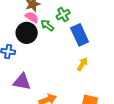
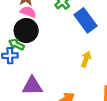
green arrow: (47, 25) -> (16, 44), moved
yellow arrow: (82, 64) -> (86, 59), moved

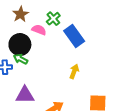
pink semicircle: (28, 12) -> (39, 30), moved
green arrow: (16, 44) -> (21, 59), moved

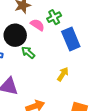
green arrow: (21, 59) -> (28, 52), moved

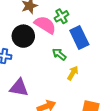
pink semicircle: (37, 25) -> (45, 25), size x1.5
green arrow: (28, 52) -> (59, 54), moved

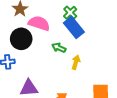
green cross: (62, 16) -> (70, 13), moved

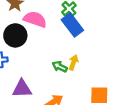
green arrow: (59, 48) -> (60, 67), moved

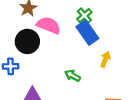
yellow arrow: (73, 62) -> (105, 59), moved

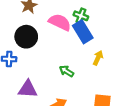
green cross: (84, 16) -> (81, 16), turned -32
pink semicircle: (49, 25) -> (60, 22), moved

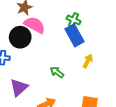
pink semicircle: (60, 22) -> (35, 25), moved
purple triangle: (28, 89) -> (19, 87), turned -48

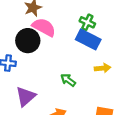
blue rectangle: (74, 35) -> (88, 39), turned -35
yellow arrow: (88, 61) -> (102, 68), turned 56

